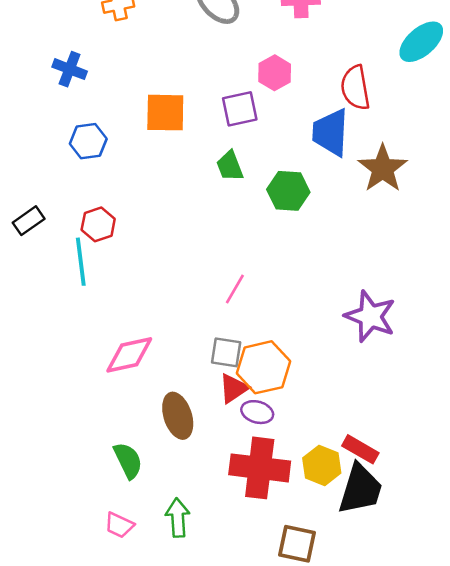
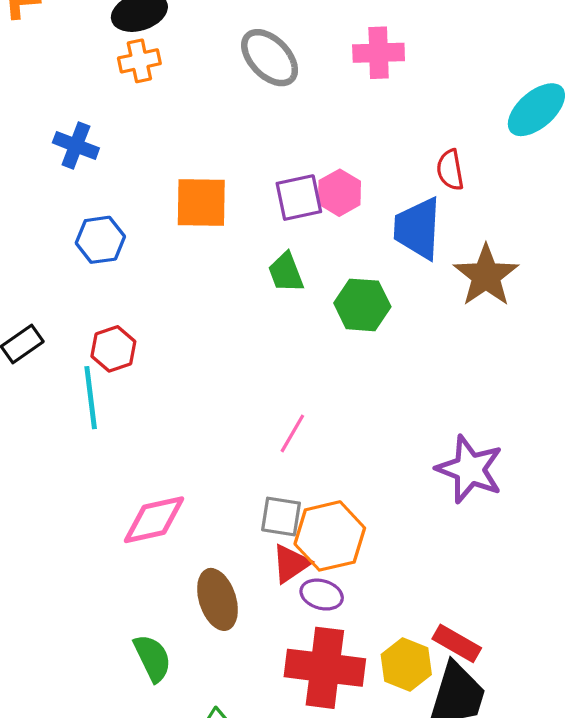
pink hexagon: (275, 73) -> (340, 193), moved
red semicircle: (355, 88) -> (450, 170), size x0.7

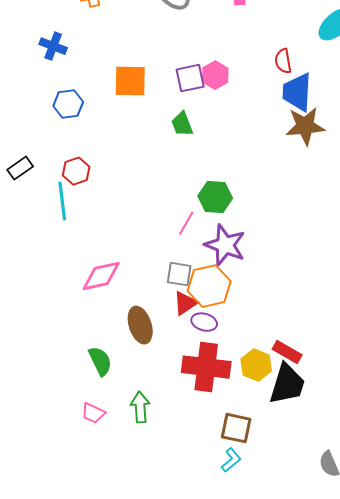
blue trapezoid: (418, 228) -> (297, 92), moved
brown star: (486, 276) -> (305, 126), turned 30
green hexagon: (362, 305) -> (215, 197), moved
purple star: (470, 469) -> (225, 245), moved

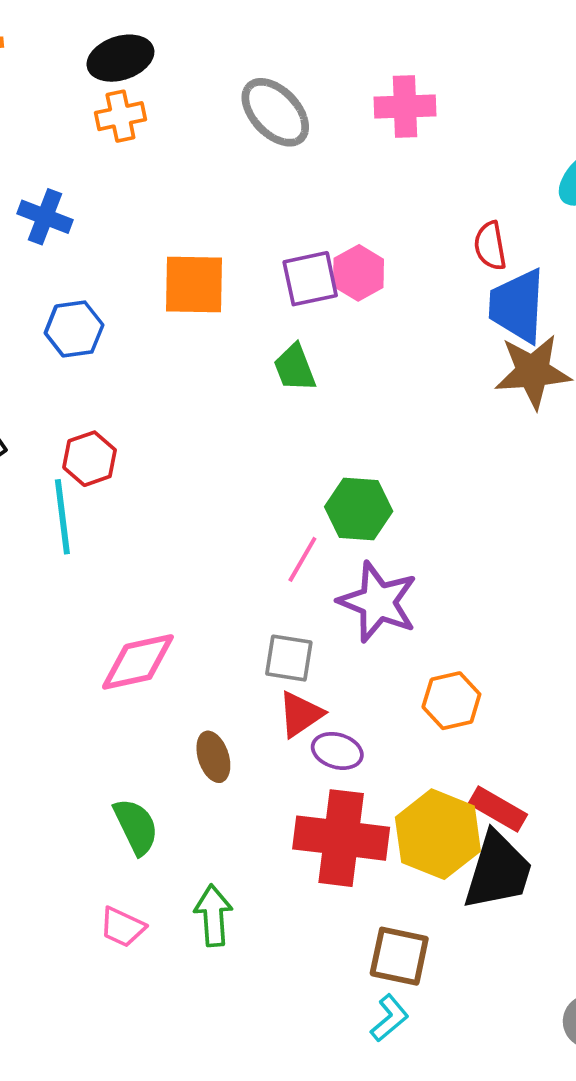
orange hexagon: (209, 286) -> (451, 701), moved, size x0.7
brown ellipse: (140, 325) -> (213, 757), size x0.7
yellow hexagon: (256, 365) -> (438, 834), size x1.4

